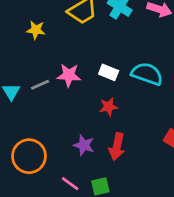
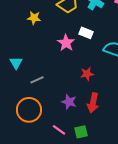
white rectangle: (109, 72) -> (86, 33), moved
pink star: (69, 75) -> (66, 43), moved, turned 30
gray line: (40, 85) -> (37, 80), moved

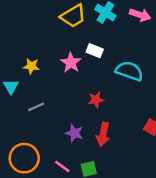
yellow star: (34, 18) -> (31, 66), moved
orange circle: (29, 110) -> (24, 158), moved

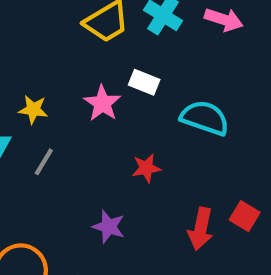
gray line: (36, 107) -> (44, 162), moved, turned -35
red arrow: (103, 134) -> (201, 229), moved

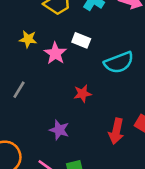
yellow star: (33, 110) -> (28, 39), moved
cyan semicircle: (205, 118) -> (119, 62), turned 140

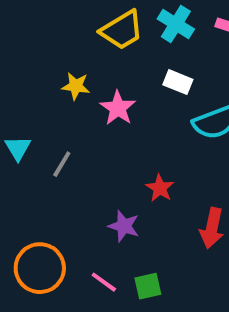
white rectangle: (81, 40) -> (178, 82), moved
red star: (83, 94) -> (160, 188), moved, turned -30

